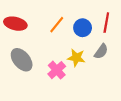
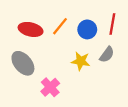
red ellipse: (15, 24) -> (31, 29), moved
pink cross: (57, 70) -> (50, 87), moved

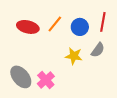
gray ellipse: (23, 63) -> (21, 77), moved

